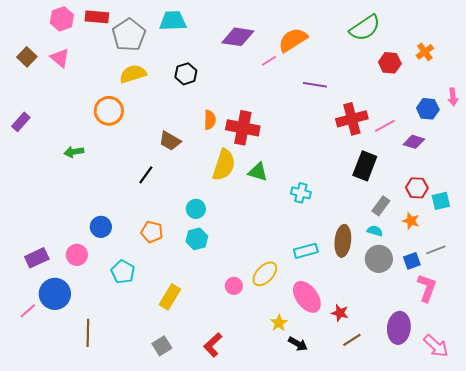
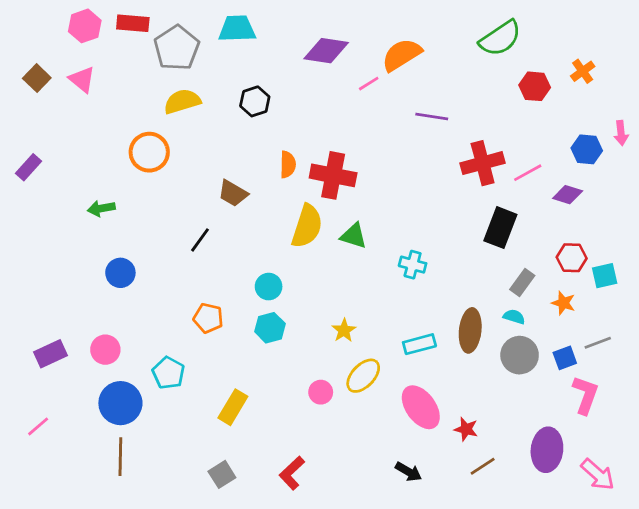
blue circle: (101, 227) -> (120, 273), moved
blue circle: (55, 294) -> (120, 403), moved
yellow star: (279, 323) -> (344, 330), moved

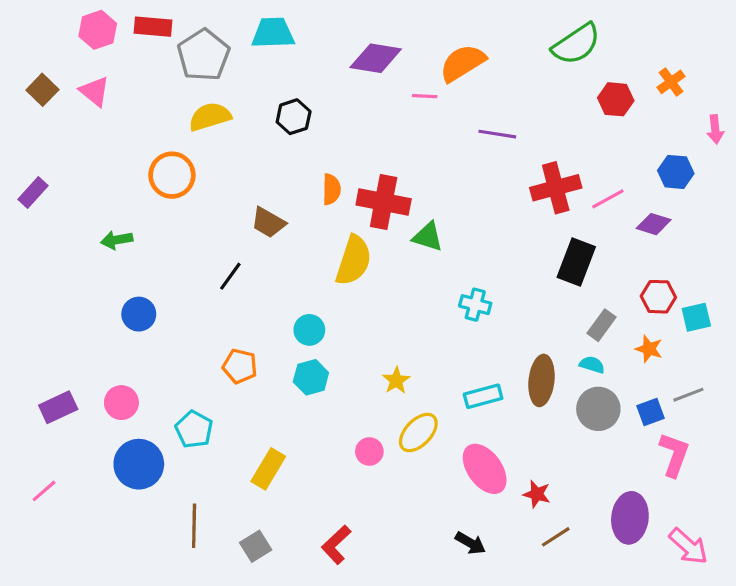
pink line: (369, 84) -> (425, 96), turned 35
pink arrow: (621, 133) -> (715, 129), moved
green triangle: (354, 236) -> (428, 237), moved
brown line: (120, 457) -> (194, 526), moved

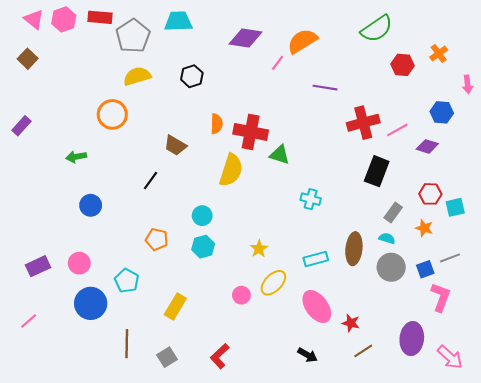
pink triangle: (95, 91) -> (34, 19), moved
pink line: (425, 96) -> (278, 63), turned -56

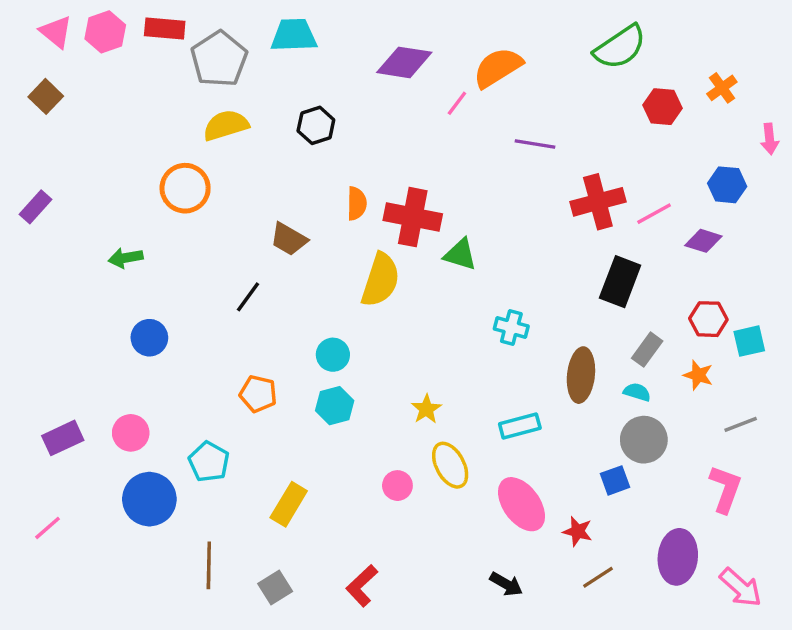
brown ellipse: (354, 249) -> (581, 375), moved
blue square: (425, 269) -> (615, 480), moved
yellow ellipse: (273, 283) -> (450, 465), turned -72

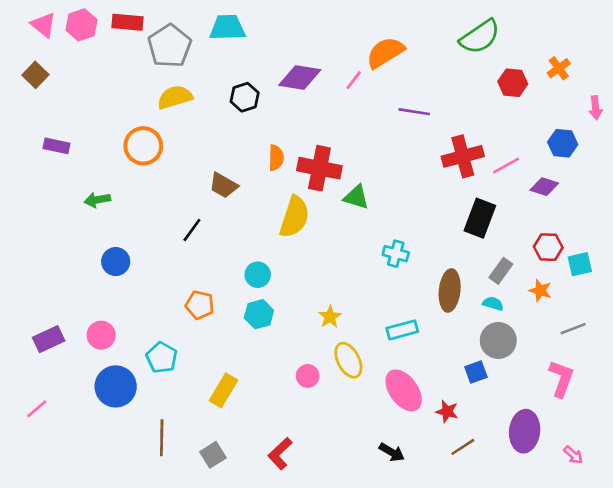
purple diamond: (404, 62) -> (300, 77), moved
purple rectangle: (36, 207) -> (57, 146), moved, turned 60
pink arrow: (741, 587) -> (573, 455), size x0.6

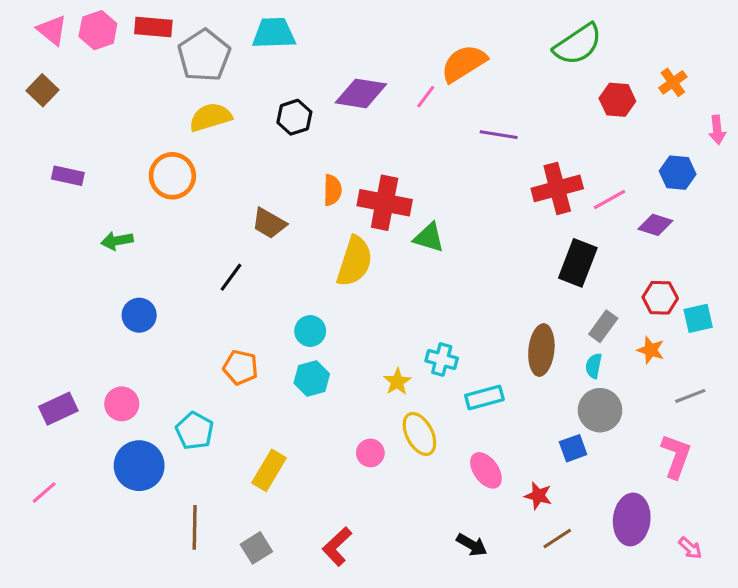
cyan cross: (396, 254) -> (442, 360), moved
cyan semicircle: (493, 304) -> (594, 366), turned -96
pink ellipse: (404, 390) -> (486, 470), size x0.7

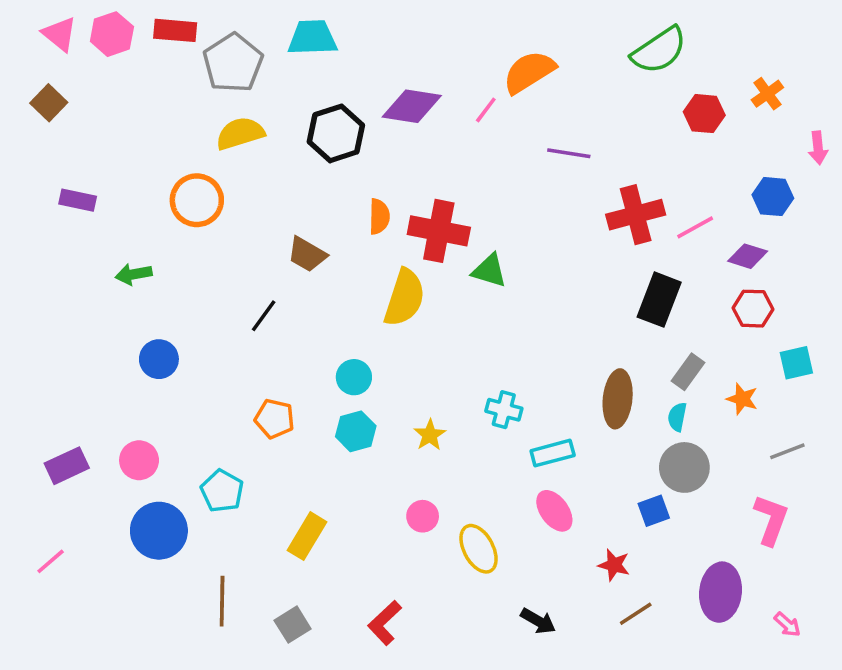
black hexagon: (294, 117) -> (336, 133), size x1.4
red hexagon: (660, 298) -> (753, 309), moved
yellow star: (397, 382) -> (430, 435), moved
yellow ellipse: (419, 434) -> (479, 549), moved
pink ellipse: (486, 470) -> (554, 511), moved

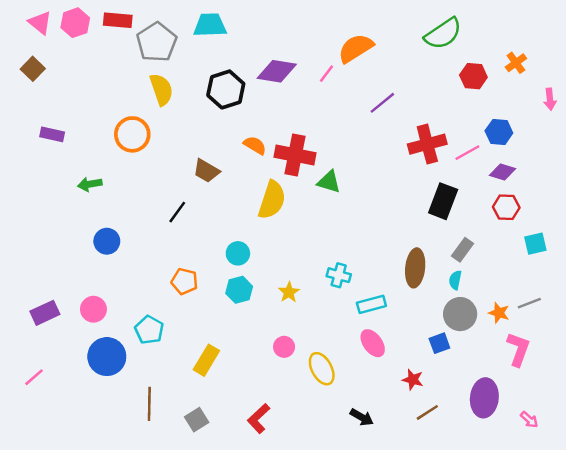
yellow semicircle: (240, 133) -> (161, 89), turned 88
purple line: (569, 153) -> (382, 103), turned -48
blue hexagon: (773, 197) -> (499, 132), moved
orange semicircle: (379, 216) -> (255, 145), turned -60
orange star: (742, 399) -> (499, 313), moved

